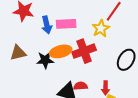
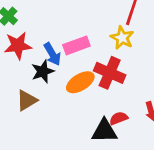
red cross: (84, 51) -> (110, 73), turned -30
black star: (45, 60) -> (43, 71), moved

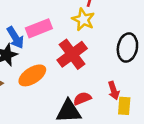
red cross: (110, 73) -> (72, 54), turned 32
orange ellipse: (80, 82) -> (32, 75), moved

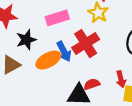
blue arrow: (15, 38) -> (64, 51), moved

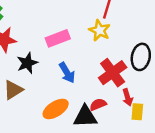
red cross: (86, 44) -> (113, 73), moved
orange ellipse: (48, 60) -> (56, 109), moved

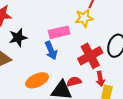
yellow star: (100, 30) -> (84, 18), turned 30
pink rectangle: (58, 38) -> (59, 32), moved

